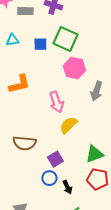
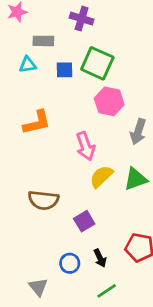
gray rectangle: (25, 11) -> (43, 41), moved
green triangle: (94, 154) -> (136, 179), moved
blue circle: (49, 178) -> (70, 263), moved

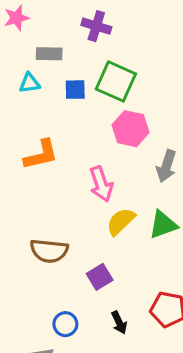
blue circle: (70, 263) -> (65, 324), moved

